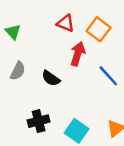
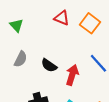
red arrow: (78, 54) -> (72, 75), moved

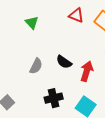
gray semicircle: (21, 59) -> (36, 66), moved

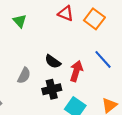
gray semicircle: (36, 66) -> (24, 75), moved
black cross: (54, 98) -> (52, 89), moved

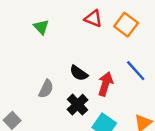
black cross: (52, 89) -> (78, 105), turned -30

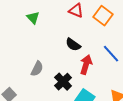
black semicircle: (79, 73) -> (73, 45), moved

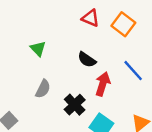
green triangle: (33, 18) -> (38, 49), moved

